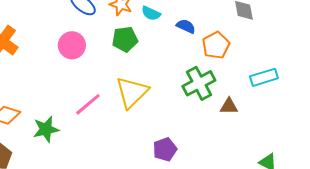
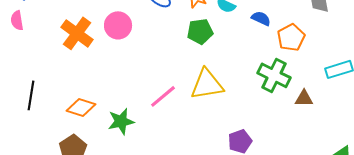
pink circle: (72, 45) -> (118, 25), moved
green cross: (199, 83) -> (274, 75), turned -36
yellow triangle: (132, 92) -> (207, 84), turned 36

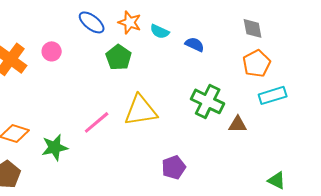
pink circle: (118, 25) -> (52, 51), size x0.7
green pentagon: (200, 31) -> (119, 57), moved, turned -30
orange pentagon: (291, 37) -> (257, 63), moved

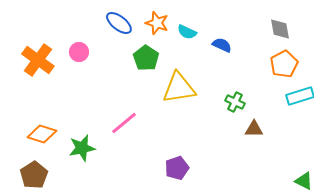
green cross: (208, 101) -> (235, 102), size x0.6
yellow triangle: (141, 110) -> (179, 88), moved
brown triangle: (238, 124) -> (254, 129), moved
purple pentagon: (174, 167) -> (177, 168), moved

